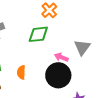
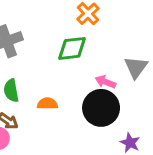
orange semicircle: (21, 72) -> (47, 104), turned 88

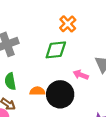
black circle: (101, 108) -> (60, 94), moved

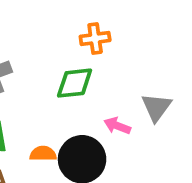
orange cross: (68, 24) -> (95, 38), turned 35

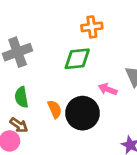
orange semicircle: (43, 154) -> (55, 109), turned 66

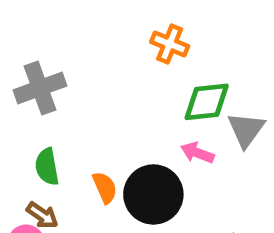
orange cross: (92, 27) -> (170, 44), turned 30
green diamond: (77, 59) -> (207, 102), moved

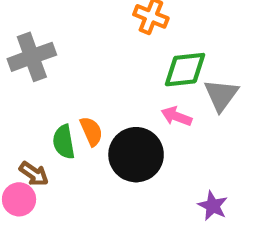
green semicircle: (47, 167) -> (64, 142), moved
orange semicircle: (105, 188) -> (91, 131), moved

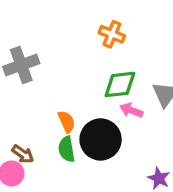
green diamond: (185, 70) -> (120, 84), moved
green semicircle: (64, 142) -> (67, 149), moved

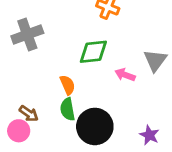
green diamond: (120, 84) -> (93, 52), moved
black circle: (101, 139) -> (95, 126), moved

